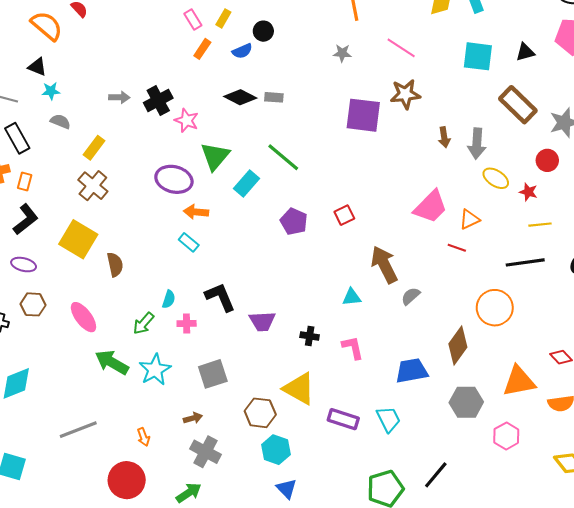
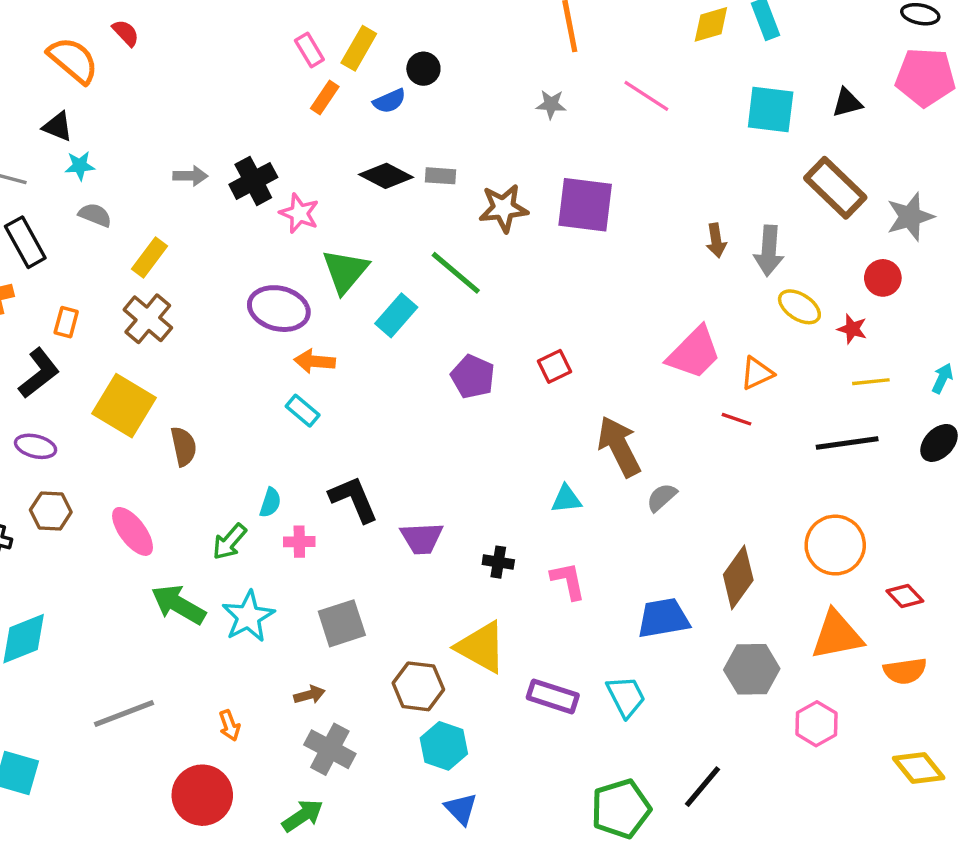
yellow rectangle: (223, 18) -> (359, 48), size x1.4
brown star: (405, 94) -> (503, 208), moved
orange rectangle: (25, 181) -> (66, 322), moved
orange circle: (495, 308) -> (835, 545), moved

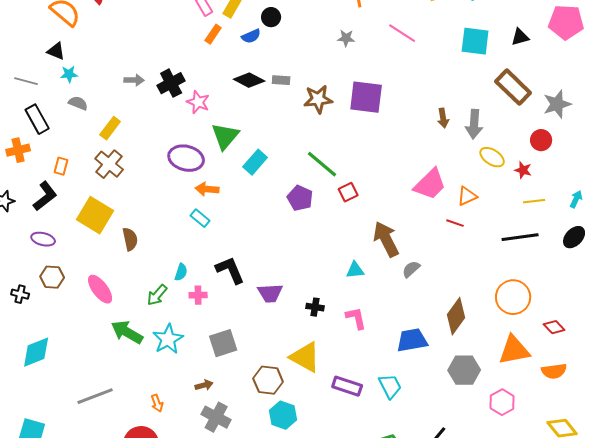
green line: (456, 273) -> (322, 164), moved

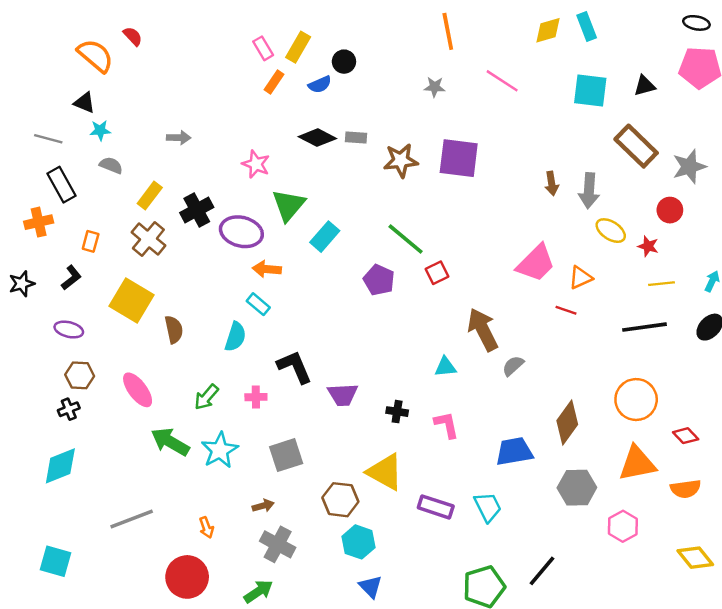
black cross: (171, 83) -> (197, 210), moved
black L-shape: (45, 196) -> (71, 278), size x0.7
cyan semicircle: (181, 272) -> (235, 337), moved, size x1.4
black cross: (20, 294) -> (69, 409), moved, turned -36

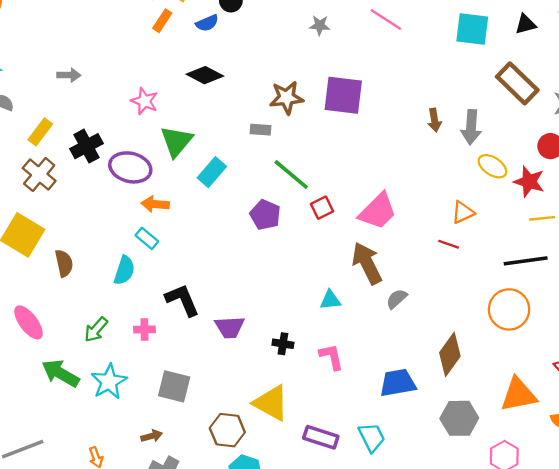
gray rectangle: (356, 138) -> (260, 130), moved
red star: (648, 246) -> (529, 182), size x1.5
pink trapezoid: (536, 263) -> (378, 211), moved
orange circle: (636, 400) -> (509, 309), moved
gray square: (286, 455) -> (174, 386), turned 32

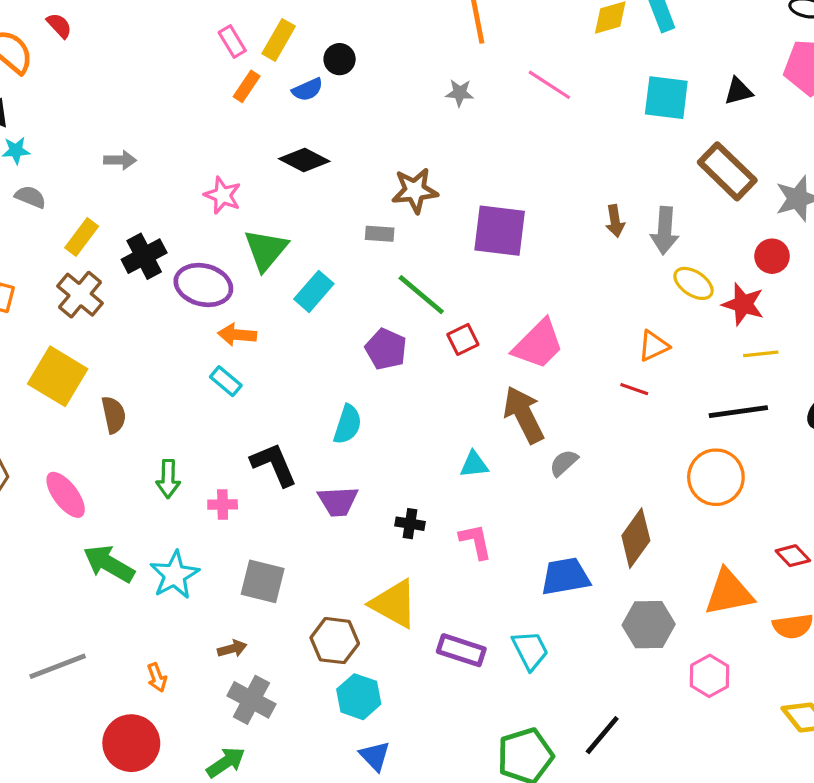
purple square: (343, 95) -> (500, 231), moved
cyan semicircle: (124, 270) -> (348, 424), moved
green arrow: (96, 330) -> (168, 479), moved, turned -40

